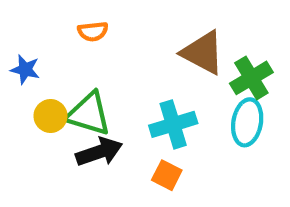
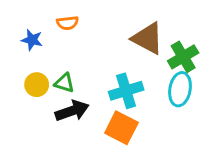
blue star: (25, 69) -> (32, 40), moved
green triangle: (89, 114) -> (64, 83), size x0.6
orange square: (167, 175) -> (121, 128), size x1.5

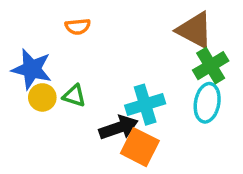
brown triangle: (148, 38) -> (195, 30), moved
blue star: (32, 40) -> (32, 69), moved, size x1.6
black arrow: (72, 111) -> (119, 128), moved

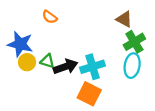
orange semicircle: (78, 27) -> (50, 17), turned 42
brown triangle: (195, 30) -> (124, 19), size x0.7
black arrow: (119, 128) -> (65, 67), moved

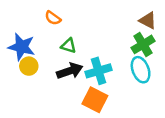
brown triangle: (124, 19) -> (148, 20), moved
green triangle: (47, 61) -> (68, 46), moved
cyan ellipse: (132, 66) -> (141, 70), turned -30

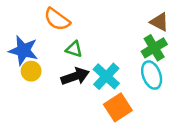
orange semicircle: (53, 18) -> (57, 19), size x1.5
cyan cross: (99, 71) -> (106, 76), turned -30
orange square: (95, 100) -> (118, 107), moved, turned 30

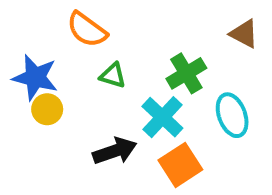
green cross: (154, 48) -> (186, 73), moved
black arrow: (75, 76) -> (115, 151), moved

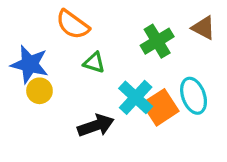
green cross: (186, 73) -> (157, 41), moved
orange square: (180, 165) -> (160, 107), moved

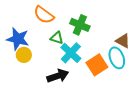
brown triangle: (203, 28) -> (123, 41), moved
green cross: (157, 41) -> (80, 25), moved, turned -36
cyan cross: (136, 97) -> (71, 53), moved

